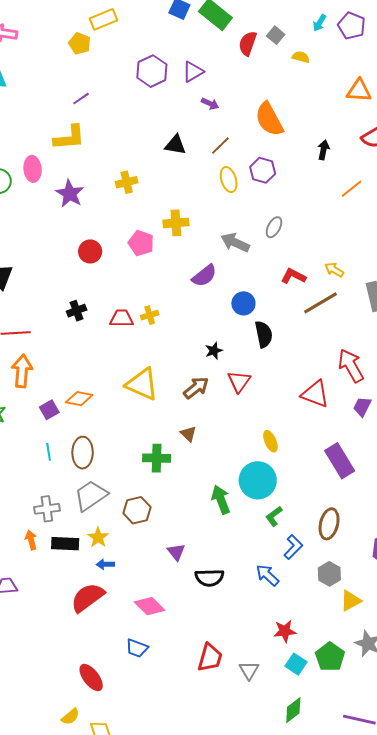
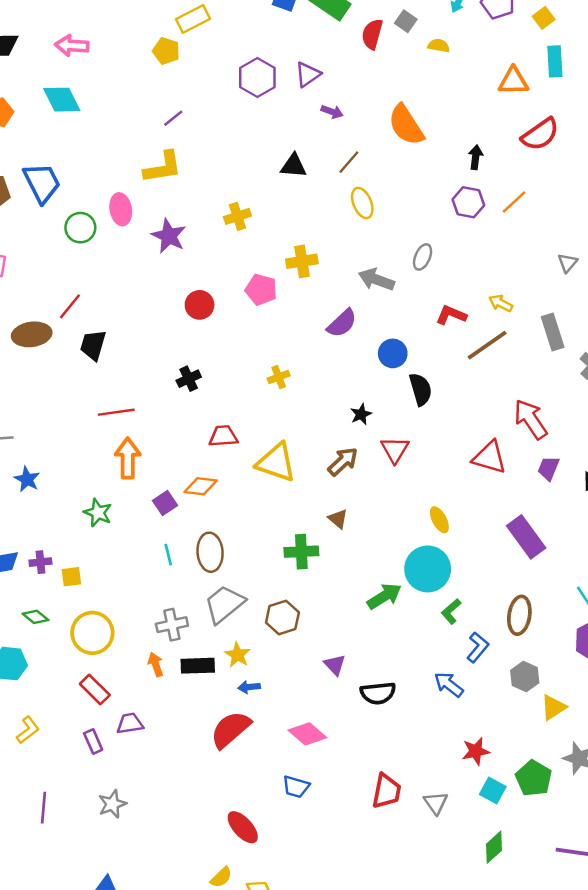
purple hexagon: (263, 170) -> (468, 202), moved
red trapezoid: (122, 318) -> (223, 436), moved
green arrow: (221, 500) -> (384, 596), turned 84

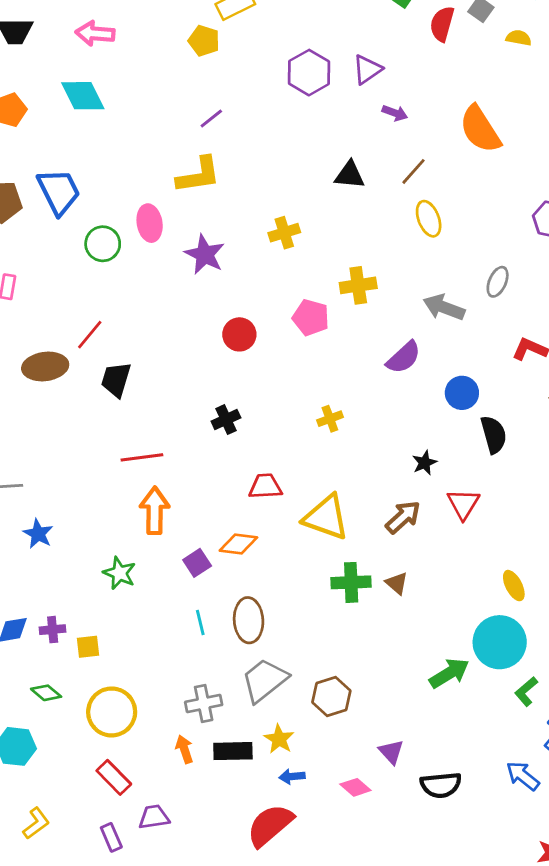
green cross: (301, 552) -> (351, 582), moved
pink diamond: (307, 734) -> (355, 787), moved, size x0.7

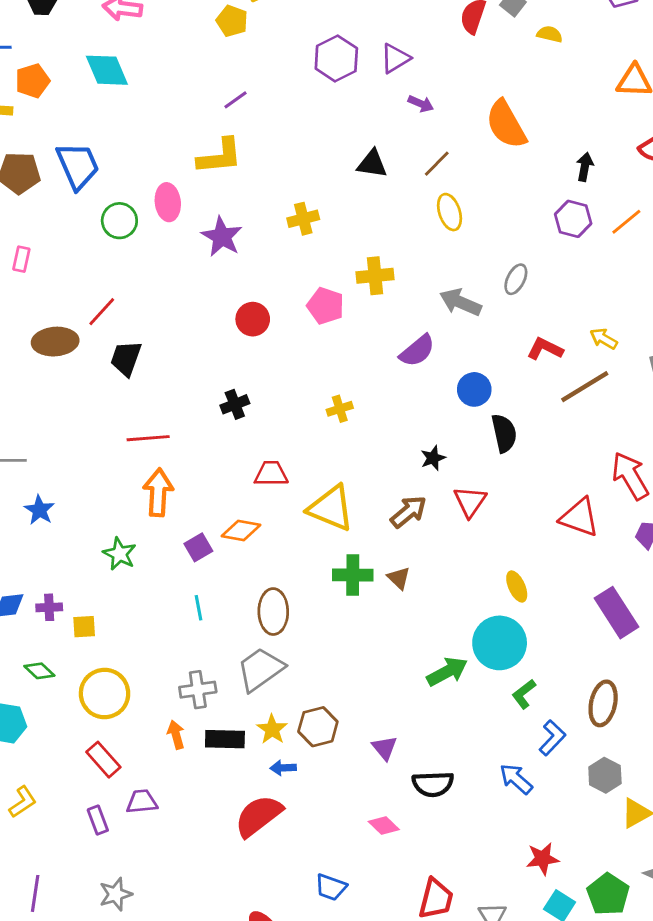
brown ellipse: (249, 620) -> (273, 612), moved
brown hexagon: (331, 696) -> (318, 727), moved
pink diamond: (355, 787) -> (384, 825), moved

